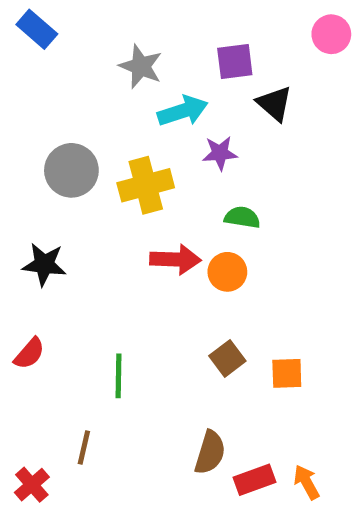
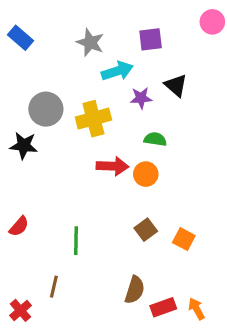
blue rectangle: (37, 29) -> (21, 38), moved
black triangle: (274, 104) -> (176, 85), moved
black star: (44, 264) -> (24, 146), moved
orange square: (287, 373) -> (184, 239), turned 30

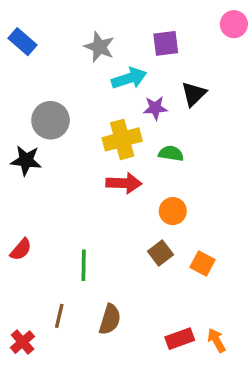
black triangle: (176, 85) -> (194, 94), turned 35
yellow cross: (93, 119) -> (122, 139), moved
orange circle: (146, 174) -> (173, 211), moved
brown semicircle: (135, 290) -> (110, 319), moved

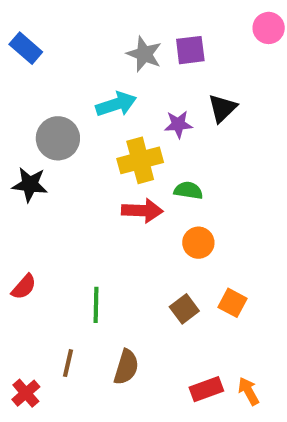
gray star: (99, 47) -> (144, 54), moved
cyan arrow: (129, 78) -> (116, 104), moved
green semicircle: (171, 153) -> (188, 190), moved
brown square: (161, 253) -> (184, 309), moved

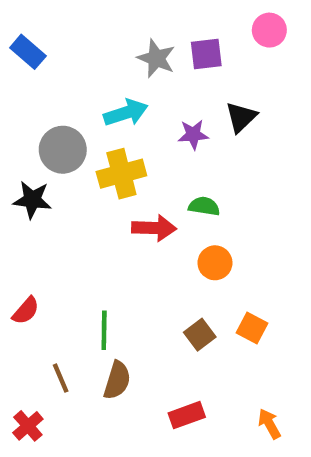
pink circle: (269, 28) -> (269, 30), moved
yellow cross: (140, 160) -> (121, 174), moved
brown line: (68, 363) -> (61, 378), moved, turned -36
brown semicircle: (126, 367) -> (117, 380), moved
red rectangle: (206, 389) -> (187, 415), moved

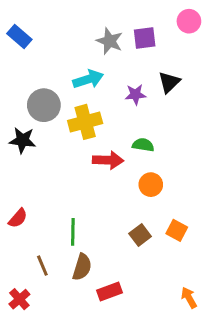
red rectangle: (187, 415) -> (110, 292), moved

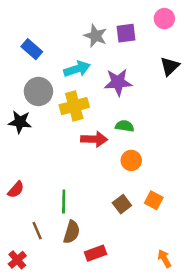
blue rectangle: (19, 36) -> (32, 49), moved
black triangle: (169, 82) -> (170, 66), moved
purple star: (135, 94) -> (118, 82), size x1.5

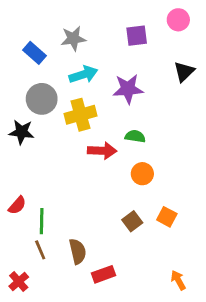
gray star: (95, 36) -> (73, 39), moved, turned -30
green line: (64, 202) -> (42, 221), moved
brown semicircle: (72, 232) -> (78, 251), turned -30

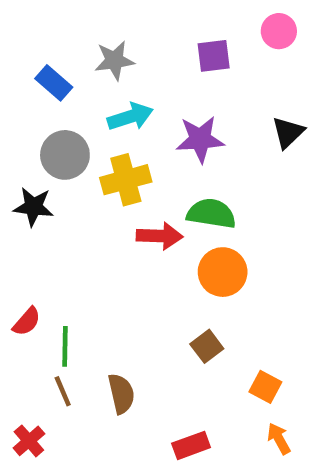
black triangle: (184, 72) -> (288, 132), moved
green semicircle: (135, 136) -> (211, 213), size x1.5
orange circle: (142, 174) -> (223, 272), size x1.4
orange square: (167, 217) -> (265, 387), moved
red rectangle: (104, 274) -> (191, 445), moved

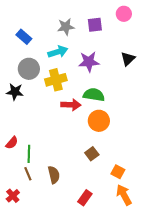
gray star: (115, 60) -> (66, 27), moved
orange arrow: (279, 439) -> (124, 195), size x1.5
red rectangle: (191, 445) -> (85, 198), turned -35

